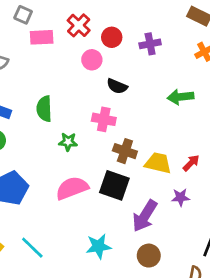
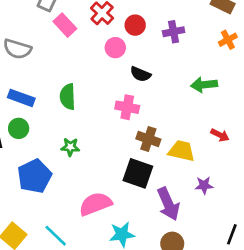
pink rectangle: (42, 37) -> (65, 25), turned 50
green star: (68, 142) -> (70, 147), moved
red arrow: (191, 163) -> (220, 135), moved, turned 72
pink semicircle: (72, 188) -> (95, 204), moved
purple arrow: (145, 216) -> (168, 204), turned -56

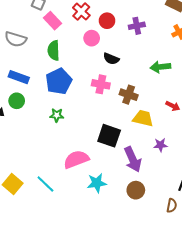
green semicircle: (68, 97) -> (54, 50), moved
brown cross: (148, 139) -> (129, 95), moved
blue pentagon: (34, 176) -> (59, 81), moved

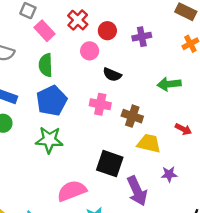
green star: (57, 115) -> (49, 140), size x1.6

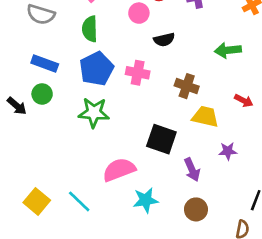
black semicircle: (112, 75) -> (164, 40), turned -36
pink cross: (100, 104) -> (138, 73), moved
purple arrow: (137, 191) -> (192, 170), size x0.7

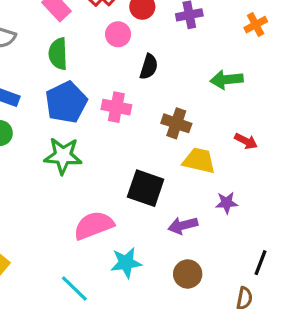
black semicircle: (164, 40) -> (149, 67), turned -60
purple arrow: (192, 170) -> (183, 225), turned 100
cyan line: (79, 201) -> (74, 289), moved

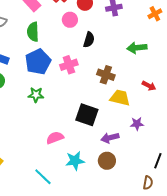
pink cross: (116, 107) -> (69, 65), turned -30
green star: (63, 156) -> (36, 95), size x0.7
pink semicircle: (94, 225) -> (55, 138), size x0.7
brown circle: (188, 274) -> (107, 161), moved

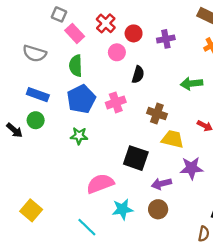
purple star: (137, 124) -> (191, 168), size x1.5
pink semicircle: (55, 138) -> (100, 184), size x1.4

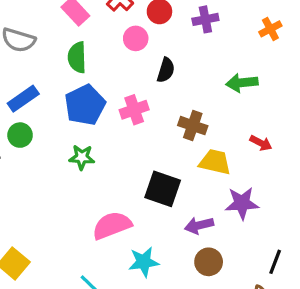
blue rectangle: (38, 95) -> (23, 99), turned -55
brown circle: (158, 209) -> (209, 262), moved

